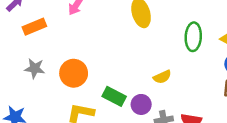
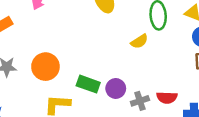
yellow semicircle: (162, 77) -> (139, 41), moved

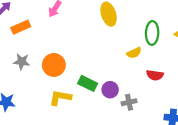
red semicircle: (167, 98) -> (155, 75), moved

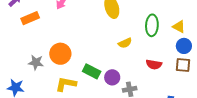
yellow semicircle: (134, 53) -> (125, 43), moved
gray star: (22, 62) -> (36, 62), moved

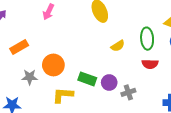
orange rectangle: (30, 18) -> (19, 47), moved
green ellipse: (152, 25) -> (147, 39), moved

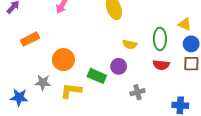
yellow semicircle: (118, 46) -> (130, 44), turned 40
gray star: (30, 77) -> (43, 83), moved
purple circle: (109, 82) -> (119, 66), moved

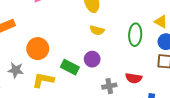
yellow semicircle: (130, 44) -> (97, 30), moved
red semicircle: (161, 65) -> (134, 78), moved

